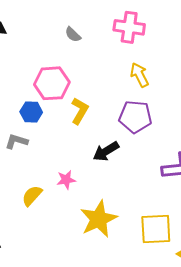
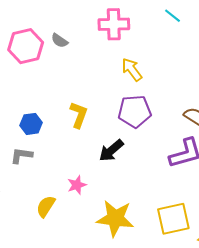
pink hexagon: (52, 83) -> (26, 46), moved
yellow star: (99, 219) -> (115, 218), turned -30

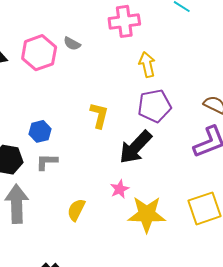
yellow arrow: (132, 69) -> (147, 64), turned 30
blue hexagon: (31, 124) -> (40, 131), moved
black arrow: (111, 150) -> (135, 147), size x1.4
pink star: (77, 185) -> (120, 189), moved

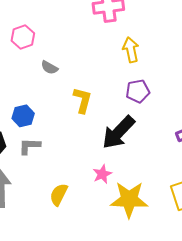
gray semicircle: (72, 44) -> (49, 68), moved
pink hexagon: (39, 53) -> (23, 37), size x0.7
purple pentagon: (154, 106) -> (138, 91), size x0.7

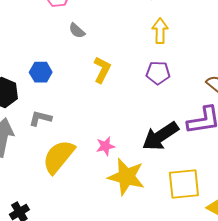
black arrow: (118, 132) -> (160, 136), moved
gray L-shape: (29, 146) -> (40, 118), moved
yellow semicircle: (59, 195) -> (59, 157), size x1.6

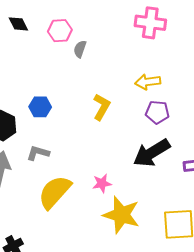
gray semicircle: (77, 31) -> (80, 49), moved, turned 66
yellow arrow: (160, 31) -> (148, 82), moved, turned -100
black arrow: (160, 136) -> (152, 153), moved

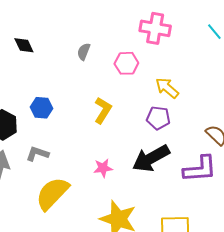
black diamond: (18, 24) -> (24, 45), moved
pink hexagon: (60, 31) -> (126, 63), moved
yellow arrow: (148, 82) -> (167, 88), moved, turned 45
pink star: (102, 183) -> (103, 168), moved

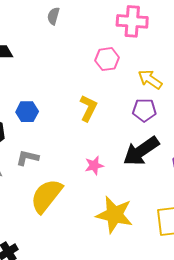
gray semicircle: (84, 52) -> (53, 16), moved

